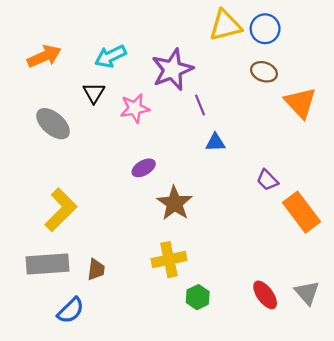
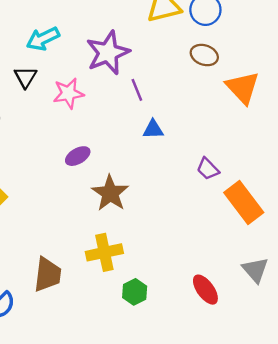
brown trapezoid: (96, 269) -> (48, 274), moved, size x1.5
gray triangle: (307, 293) -> (255, 270), moved

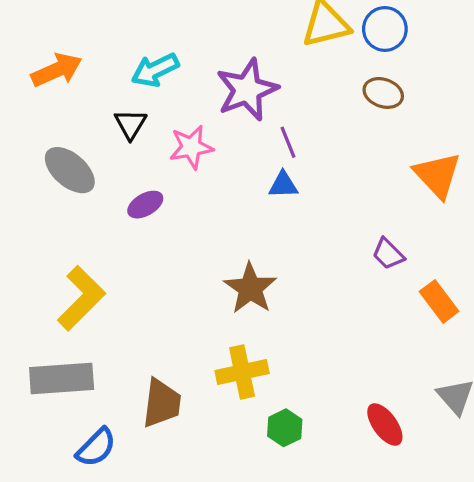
orange triangle: (243, 88) -> (437, 175), moved
blue triangle: (153, 129) -> (283, 185), moved
purple ellipse: (78, 156) -> (145, 205), moved
orange rectangle: (244, 202) -> (439, 301), size x0.7

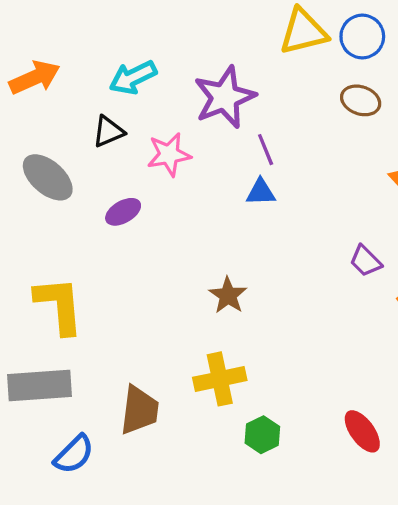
black triangle: (131, 124) -> (108, 132), turned 36
brown star: (250, 288) -> (228, 295), size x0.7
yellow L-shape: (81, 298) -> (59, 305), turned -50

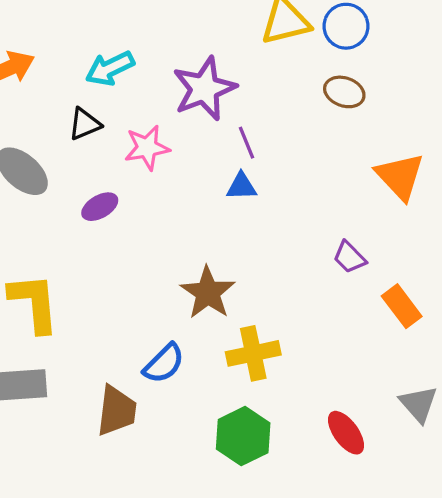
brown star: (228, 295) -> (208, 293), size x1.4
yellow cross: (220, 379) -> (253, 353), moved
green hexagon: (262, 435) -> (243, 436), size x1.5
blue semicircle: (74, 454) -> (164, 364), moved

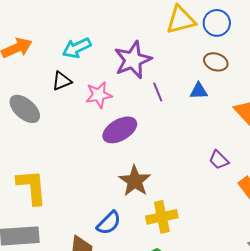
blue triangle: (241, 186) -> (199, 91), moved
purple ellipse: (100, 207) -> (120, 130), moved, size x1.6

